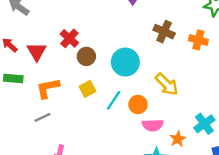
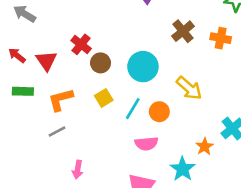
brown cross: (164, 32) -> (183, 31), turned 30
pink semicircle: (153, 125) -> (146, 144), moved

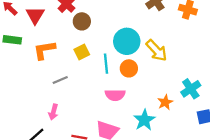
cyan circle: (143, 67) -> (127, 41), moved
cyan line: (133, 109) -> (106, 64), turned -42
gray line: (57, 132) -> (60, 80), moved

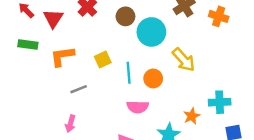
brown circle: (82, 21) -> (125, 16), moved
cyan circle: (127, 41) -> (151, 32), moved
cyan cross: (191, 89) -> (220, 102), turned 30

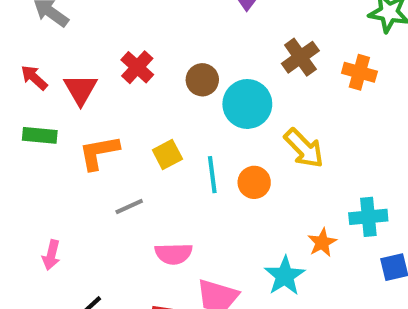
pink semicircle: (138, 107) -> (174, 254), moved
pink arrow: (70, 124) -> (51, 255), moved

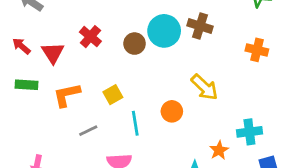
brown cross: (300, 57) -> (200, 26), turned -35
orange cross: (359, 72) -> (257, 50), moved
cyan circle: (247, 104) -> (164, 31), moved
cyan line: (212, 175) -> (135, 123), moved

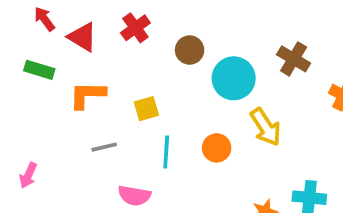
brown cross: (200, 26) -> (294, 59), moved
cyan circle: (164, 31) -> (234, 78), moved
red triangle: (53, 53) -> (82, 37), turned -40

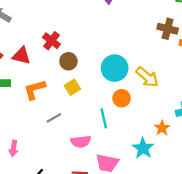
brown circle: (190, 50) -> (68, 61), moved
brown cross: (294, 59) -> (168, 29), moved
cyan circle: (234, 78) -> (115, 68), moved
cyan line: (166, 152) -> (104, 118), moved

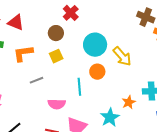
red cross: (51, 41) -> (71, 13), moved

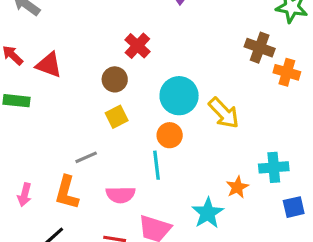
orange L-shape: (23, 53) -> (67, 193), moved, turned -65
orange circle: (97, 72) -> (170, 135), moved

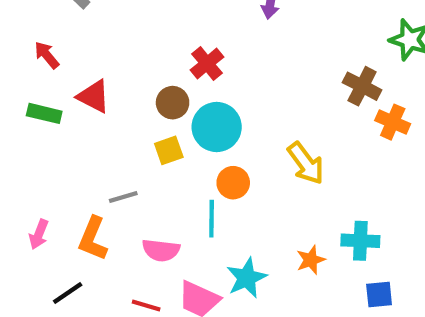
red triangle: (49, 65) -> (94, 96), moved
cyan circle: (179, 96) -> (217, 127), moved
cyan star: (208, 213) -> (247, 278), moved

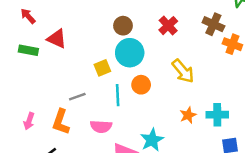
red cross: (207, 64) -> (168, 26), moved
brown circle: (173, 103) -> (123, 26), moved
cyan line: (212, 219) -> (118, 95), moved
orange star: (311, 260) -> (188, 115), moved

